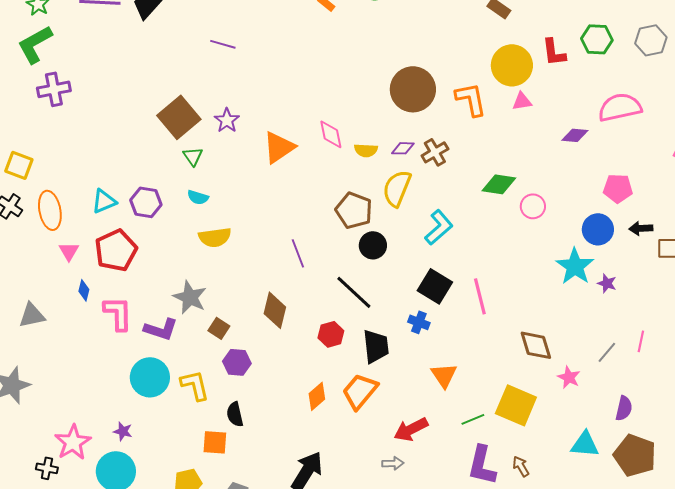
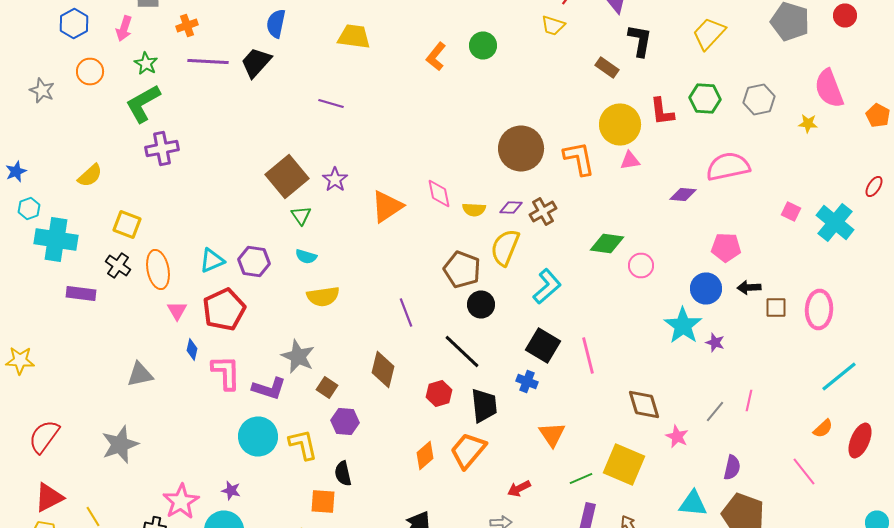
red arrow: (411, 429) -> (519, 488), size x0.7

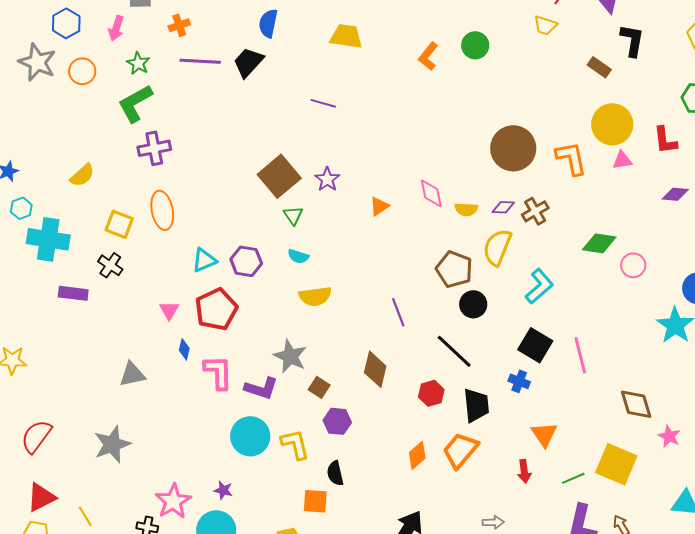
gray star: (42, 90) -> (37, 62), moved, size x1.5
red L-shape: (662, 112) -> (665, 140), moved
orange triangle: (387, 206) -> (379, 206), size x0.6
orange ellipse: (158, 270) -> (162, 210), moved
red arrow: (519, 488) -> (524, 471), moved, turned -70

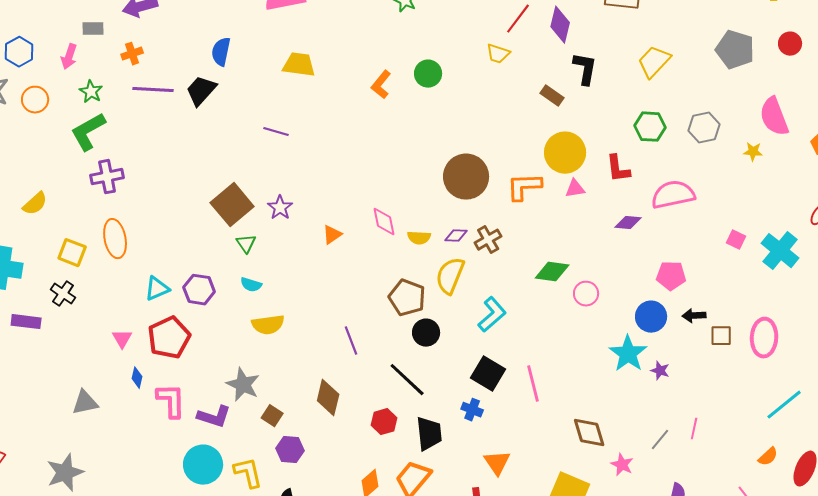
orange L-shape: (571, 158) -> (524, 187), turned -81

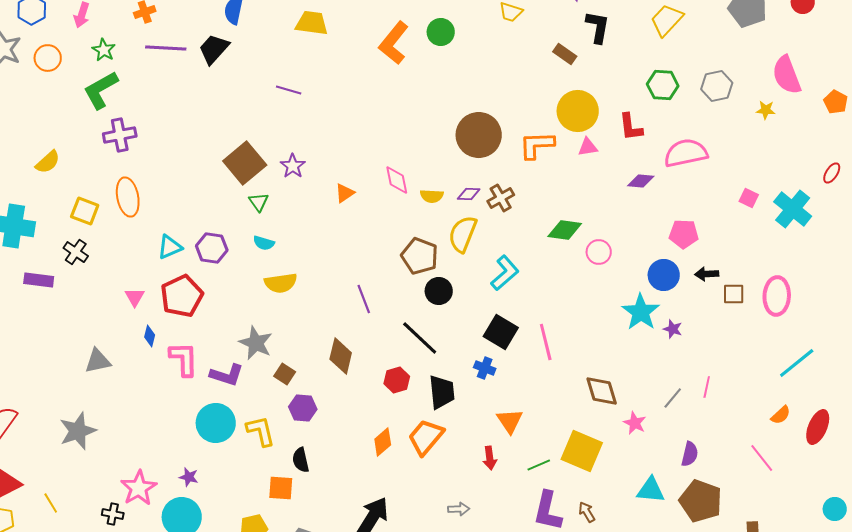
orange L-shape: (381, 85) -> (394, 43), size x1.5

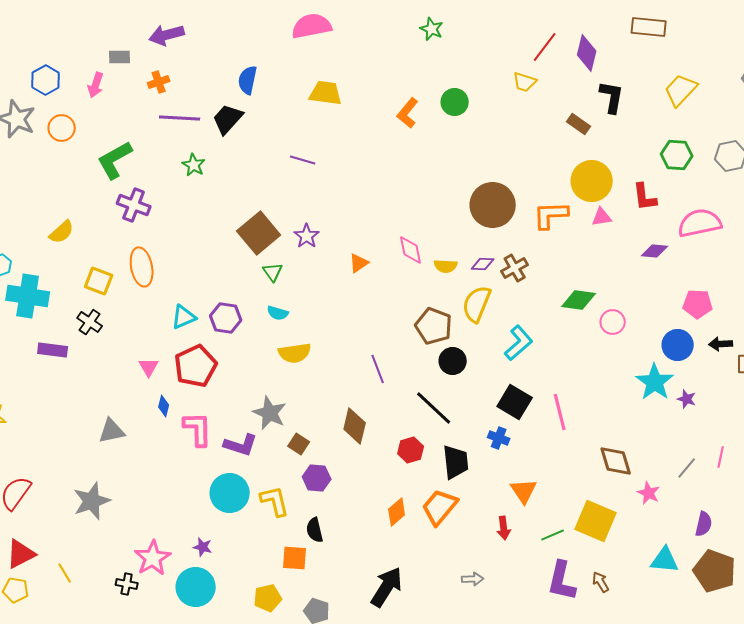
orange L-shape: (394, 43) -> (408, 113), size x0.7
green star: (104, 50) -> (194, 165), moved
purple cross: (120, 135) -> (134, 205), turned 32

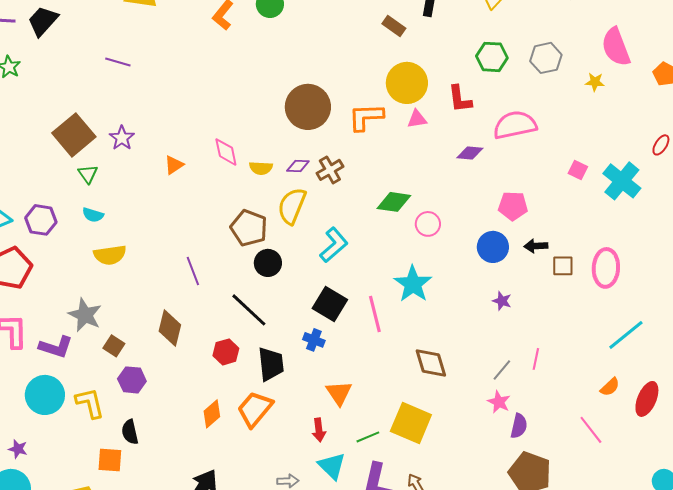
cyan star: (655, 382) -> (413, 284), moved
pink star: (649, 493) -> (499, 402), moved
cyan triangle: (665, 560) -> (332, 466), moved, turned 40

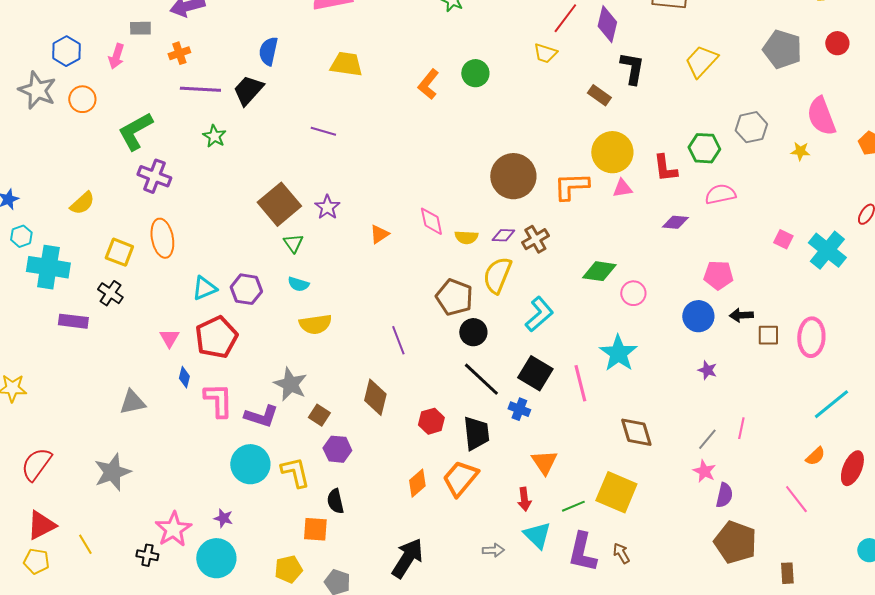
green hexagon: (492, 57) -> (704, 148), moved
pink semicircle: (515, 125) -> (720, 194), size x0.7
black line: (249, 310) -> (481, 379), moved

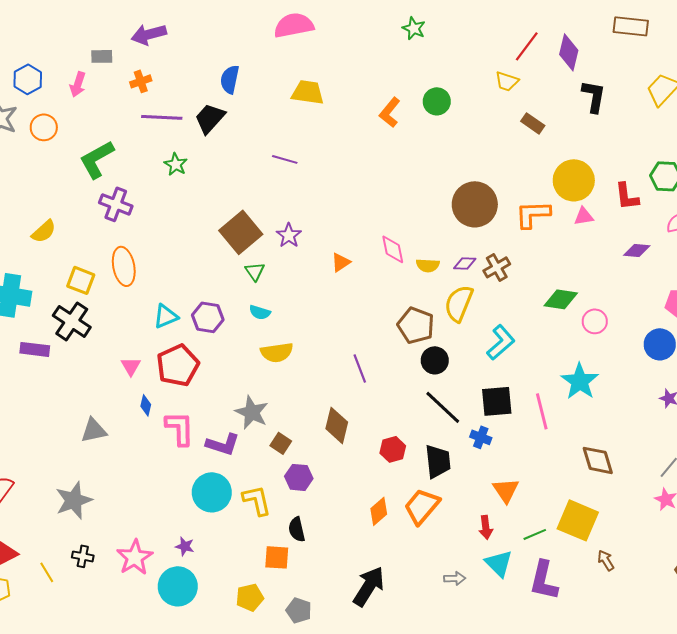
brown rectangle: (599, 95) -> (533, 123), moved
black cross: (110, 293) -> (72, 321), size x1.5
black square: (535, 373) -> (497, 401), turned -36
brown arrow: (621, 553) -> (606, 560), moved
black cross: (147, 555) -> (83, 556), moved

